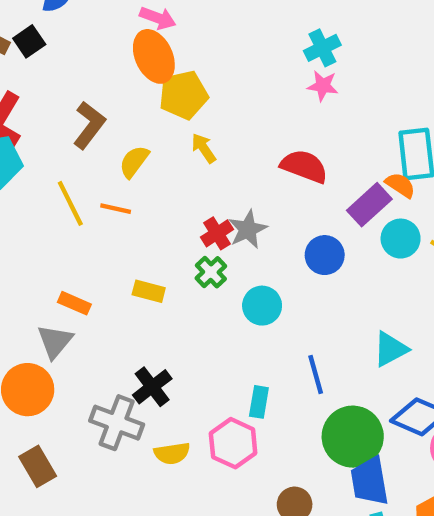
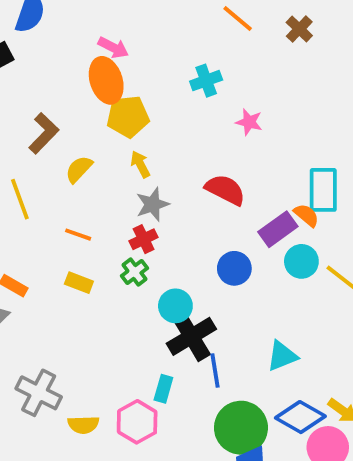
cyan cross: (322, 48) -> (206, 81), moved
orange line: (116, 209) -> (78, 235), moved
gray star: (248, 229) -> (153, 204), moved
black cross: (152, 387) -> (191, 336), moved, size x1.4

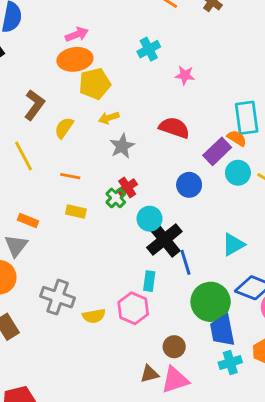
pink arrow: (113, 48) -> (77, 34), turned -40
orange ellipse: (106, 80) -> (75, 59), turned -72
yellow arrow: (140, 164) -> (109, 118), turned -72
red cross: (144, 239) -> (127, 187), moved

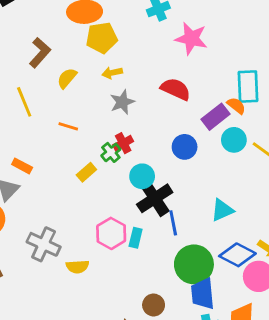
pink star: (185, 75) -> (191, 38), size x1.6
yellow rectangle: (76, 211) -> (86, 172), moved, turned -60
pink hexagon: (133, 308) -> (111, 233), moved

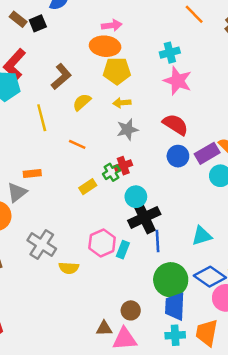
pink star: (191, 38) -> (178, 81), moved
blue circle: (185, 147) -> (178, 156), moved
orange rectangle: (22, 166) -> (32, 173), turned -42

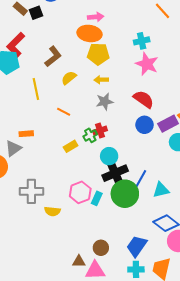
blue line: (157, 241) -> (141, 178), moved, turned 30
gray cross: (42, 244) -> (31, 191), turned -35
green circle: (171, 280) -> (125, 194), moved
blue trapezoid: (175, 306) -> (137, 246), turned 30

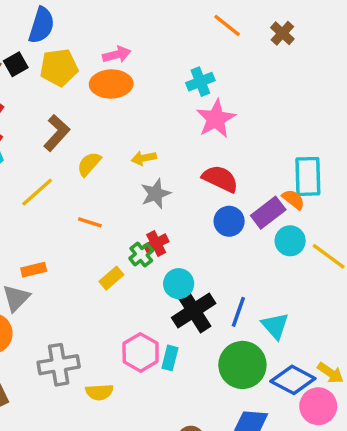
yellow pentagon: (98, 54) -> (59, 67), moved
pink star: (147, 64) -> (216, 119), turned 30
yellow line: (36, 89) -> (37, 192), turned 70
cyan triangle: (161, 190) -> (275, 326), turned -48
green circle: (125, 194) -> (242, 365), moved

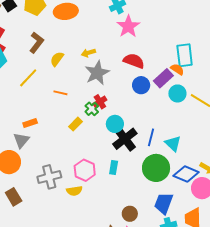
gray star: (156, 194) -> (97, 73), size x1.4
pink hexagon: (141, 352) -> (85, 170), moved

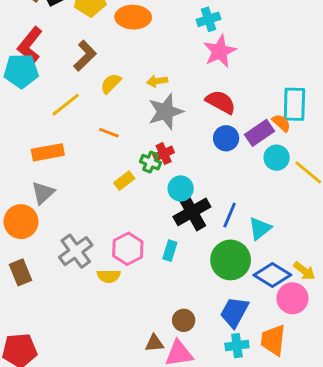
green cross: (92, 109) -> (150, 162), turned -32
orange rectangle: (30, 123) -> (48, 152), moved, size x1.5
cyan triangle: (173, 144) -> (260, 228), turned 30
gray cross: (49, 177) -> (76, 251), turned -30

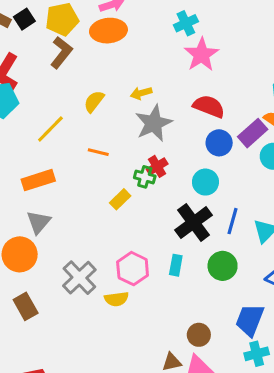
brown L-shape: (85, 56) -> (61, 52), moved
cyan circle: (181, 188) -> (205, 182), moved
green circle: (231, 260) -> (223, 266), moved, size x0.7

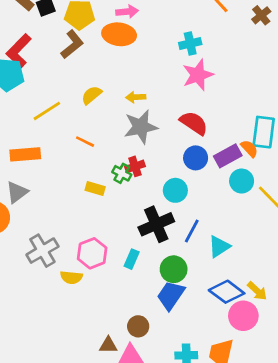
yellow rectangle: (120, 199) -> (95, 188), turned 48
blue trapezoid: (250, 320) -> (171, 295), moved

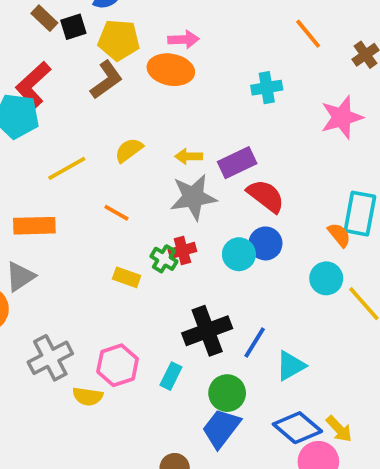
pink star: (198, 75) -> (342, 117), moved
purple rectangle: (228, 156) -> (237, 163), moved
cyan circle: (175, 190) -> (239, 254), moved

